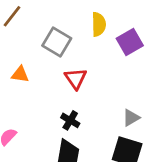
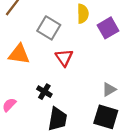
orange triangle: (20, 74) -> (19, 54), size x1.5
black cross: (70, 120) -> (44, 92), moved

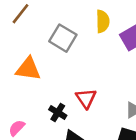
red triangle: (64, 58) -> (86, 98), moved

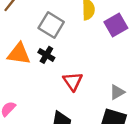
black cross: (58, 112) -> (46, 55), moved

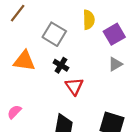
black cross: (46, 55) -> (61, 65), moved
gray triangle: (117, 92) -> (115, 64), moved

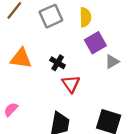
gray square: (54, 34) -> (51, 16), moved, turned 35
purple square: (114, 34) -> (95, 43), moved

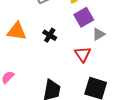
red triangle: (71, 84) -> (83, 54), moved

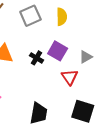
purple square: (84, 17) -> (58, 51), moved, turned -30

